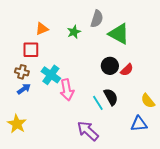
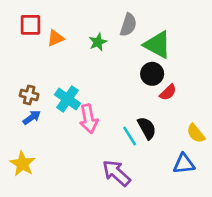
red square: (31, 50) -> (30, 25), moved
black circle: (110, 66) -> (152, 74), moved

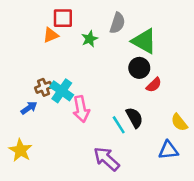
red square: (30, 25) -> (63, 18), moved
brown cross: (29, 95) -> (44, 87), moved, turned -35

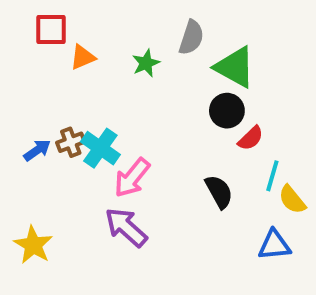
red square: (63, 18) -> (51, 30), moved
blue arrow: (29, 108) -> (37, 150), moved
pink arrow: (81, 109) -> (132, 178), turned 50
cyan line: (119, 125) -> (272, 176), moved, turned 48
purple arrow: (107, 159) -> (126, 227), moved

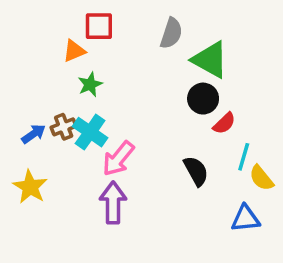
red square: (51, 30) -> (99, 26), moved
green star: (146, 63) -> (90, 84), moved
purple arrow: (126, 227) -> (113, 203), turned 48
yellow star: (33, 245) -> (30, 187), moved

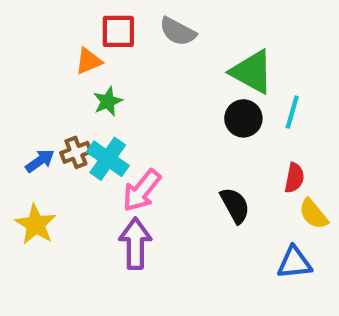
gray semicircle: (171, 33) -> (178, 31), moved, turned 100
red semicircle: (224, 123) -> (294, 178), moved, turned -35
cyan line: (244, 157) -> (292, 112), moved

